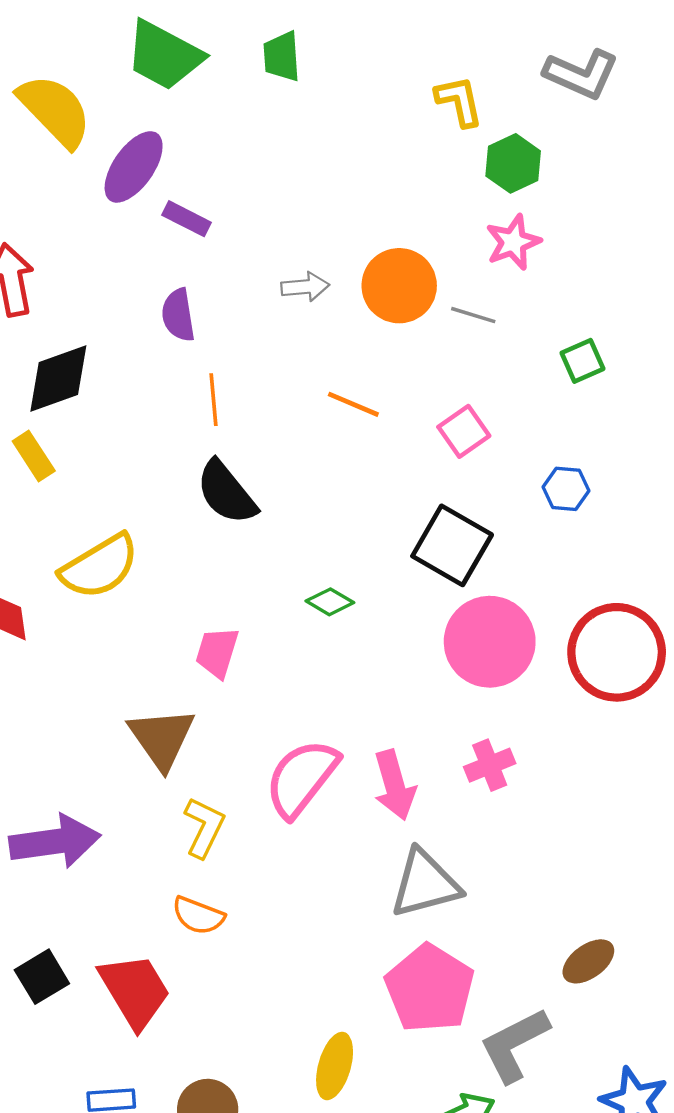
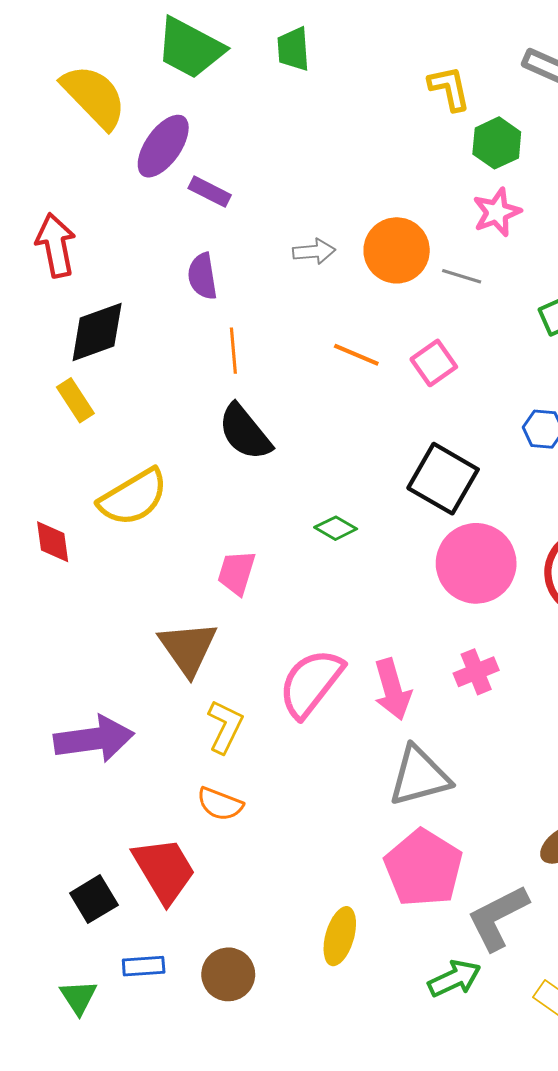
pink square: (464, 431) -> (434, 363), moved
black square: (42, 977) -> (94, 899), moved

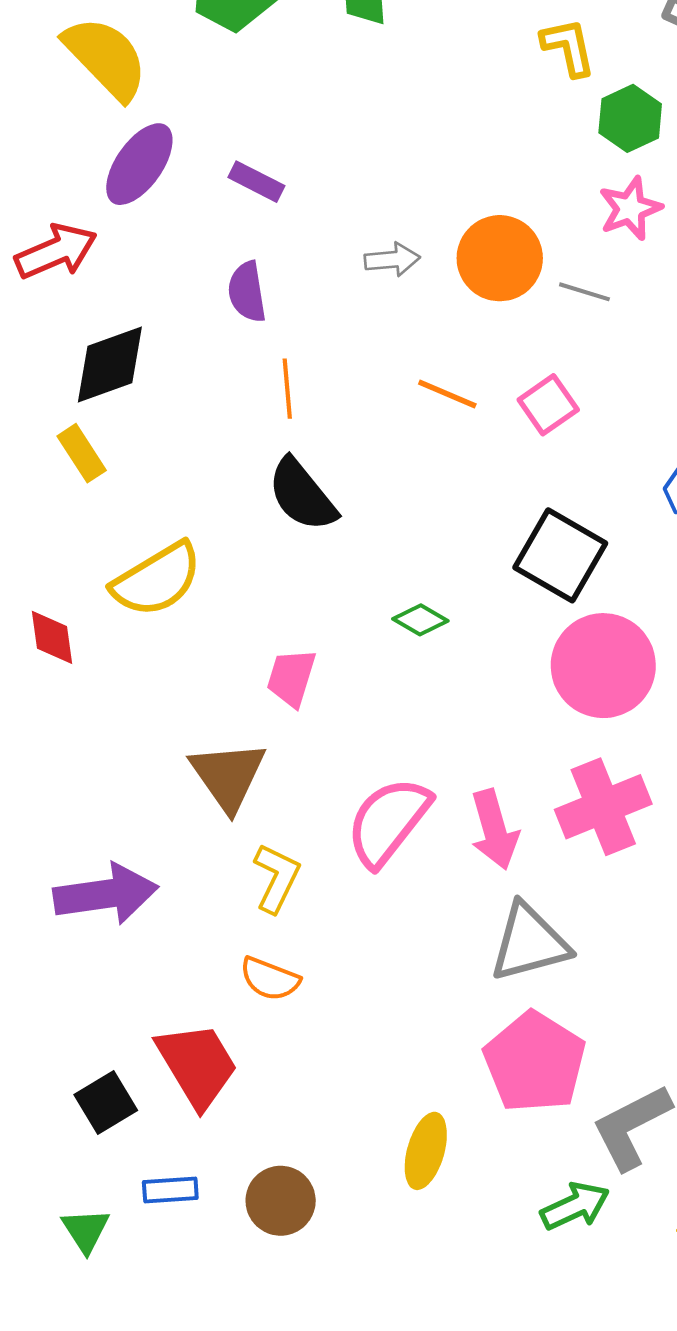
purple ellipse: (163, 146) -> (139, 164), moved
red arrow: (56, 245) -> (56, 251), turned 78
pink cross: (476, 672) -> (603, 807), size x1.6

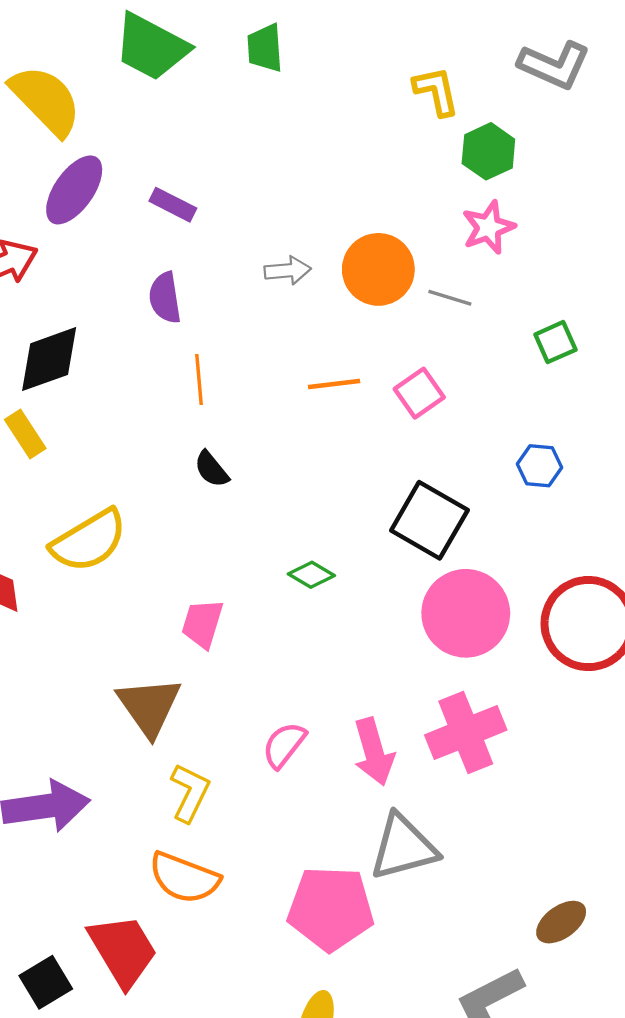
orange line: (447, 394) -> (334, 384), turned -30
black semicircle: (302, 495) -> (211, 469), size x0.6
pink semicircle: (388, 822) -> (284, 745), size x0.6
orange semicircle: (270, 979) -> (184, 878), size x1.4
pink pentagon: (535, 1062) -> (331, 908), moved, turned -30

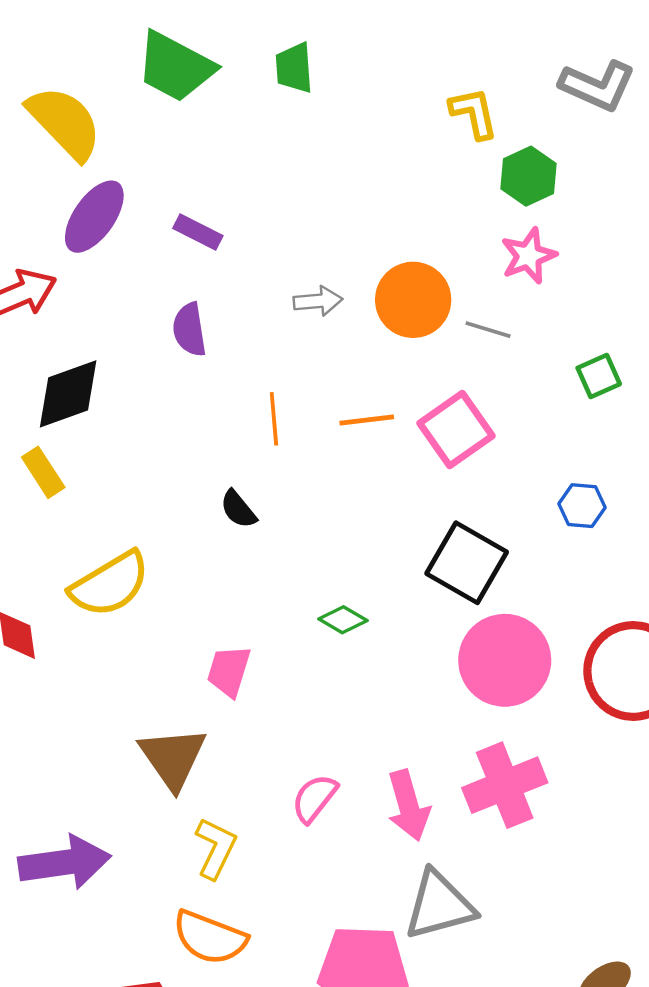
orange line: (199, 379) -> (274, 419), moved
pink square: (419, 393) -> (456, 430), size x1.4

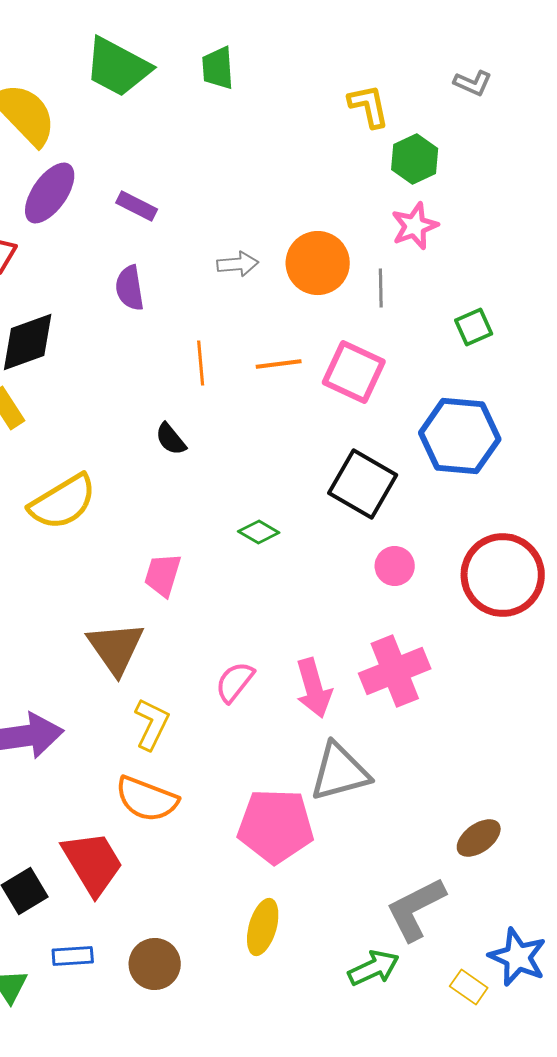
gray L-shape: (598, 86) -> (473, 83), size x0.6
gray line: (488, 330) -> (381, 288), turned 72
pink square: (456, 430) -> (354, 372), turned -30
blue hexagon: (582, 506) -> (460, 436), size x2.0
pink circle: (505, 660) -> (395, 566), size x0.5

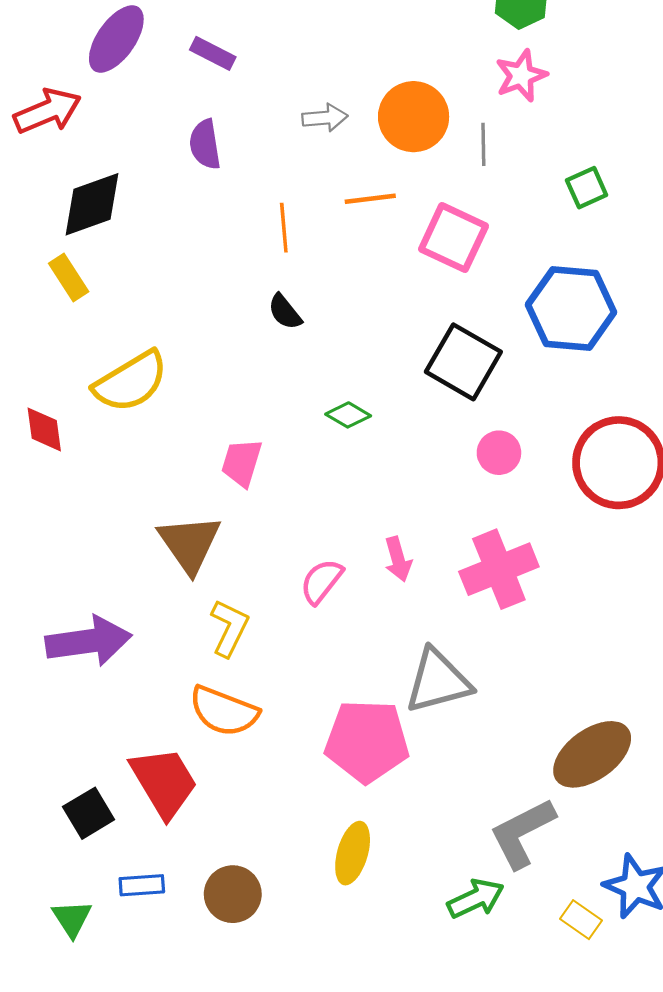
orange line: (279, 364) -> (370, 199), moved
black semicircle: (171, 439) -> (285, 312), moved
pink arrow: (314, 688) -> (398, 559), moved, size x0.7
brown ellipse: (479, 838) -> (592, 754), size x1.6

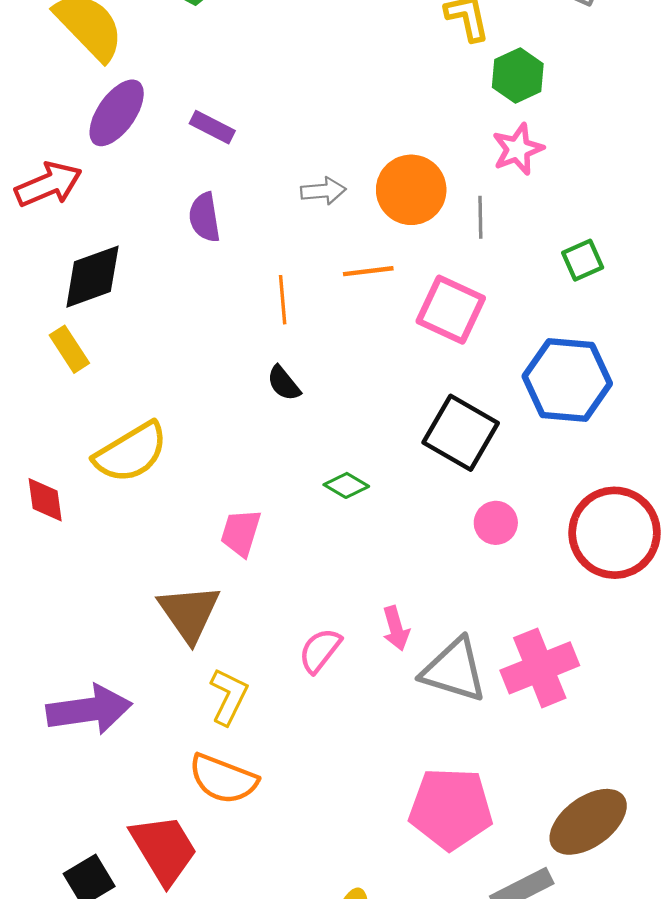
pink cross: (499, 569) -> (540, 668), moved
gray triangle: (438, 681) -> (454, 670), moved, turned 32
pink pentagon: (367, 741) -> (451, 809), moved

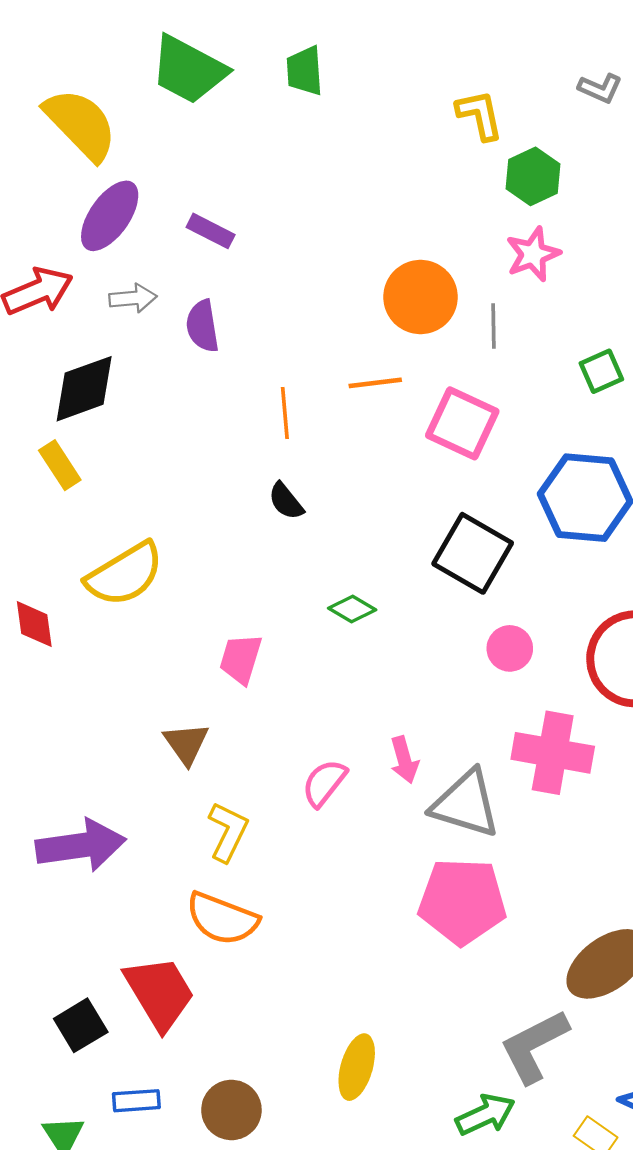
gray arrow: (323, 191) -> (133, 298), moved
brown triangle: (189, 613) -> (186, 744), size x0.7
pink cross: (540, 668) -> (553, 753), moved, turned 32
pink pentagon: (451, 809) -> (462, 901), moved

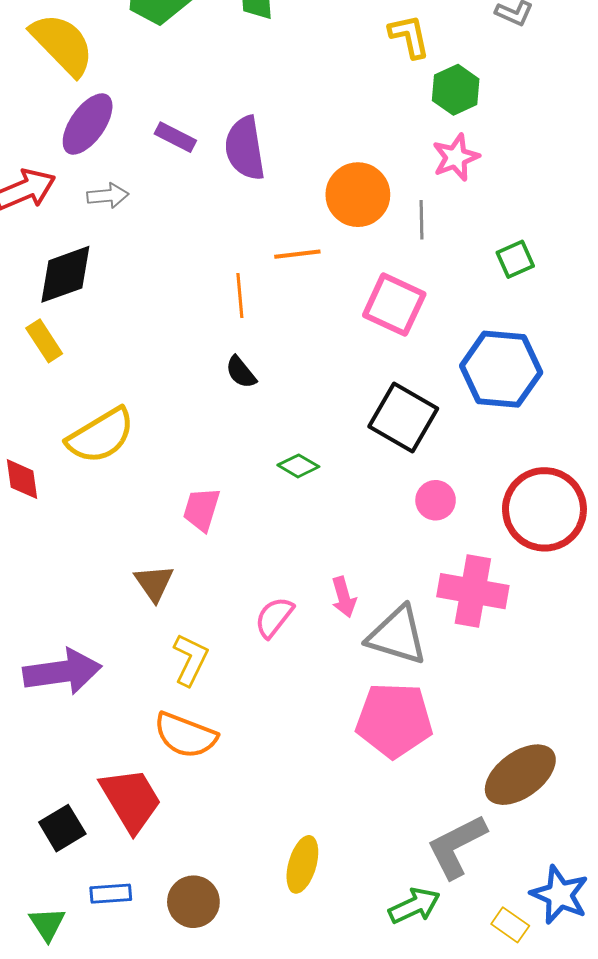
purple semicircle: (202, 326) -> (245, 148), moved, size x1.4
orange line: (375, 383) -> (297, 254), moved

